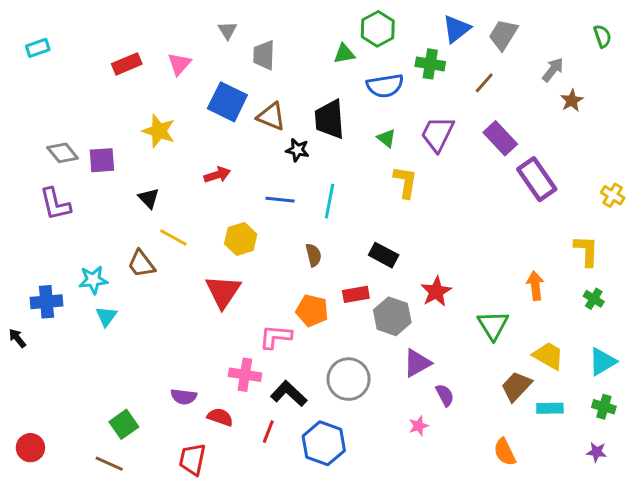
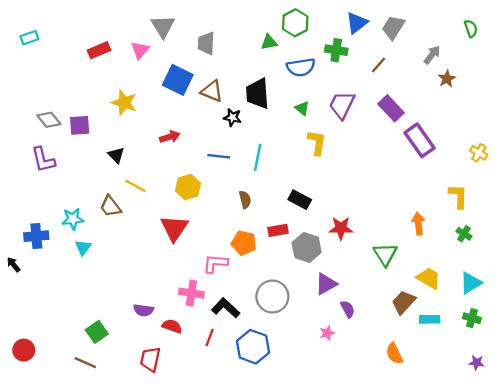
gray triangle: (227, 30) -> (163, 26), moved, size x1.6
red star: (436, 292) -> (341, 228), turned 30
purple star: (597, 452) -> (477, 363), moved

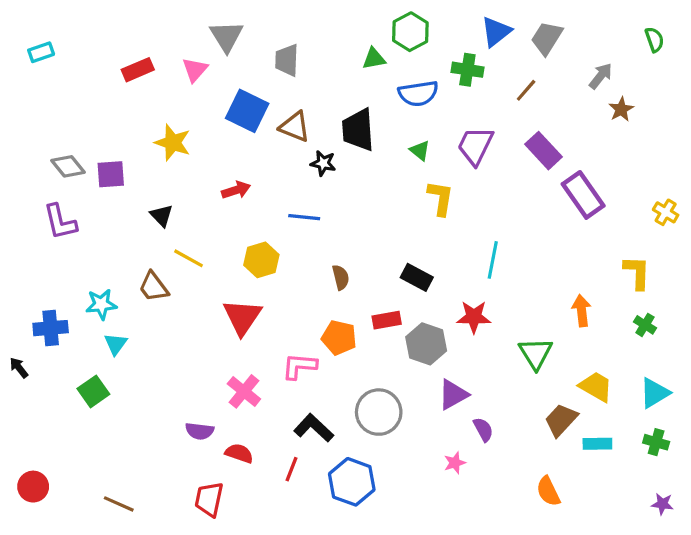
cyan line: (258, 157) -> (493, 260), moved
pink cross: (191, 293) -> (244, 391), moved, turned 30
green square: (97, 332) -> (93, 391), moved

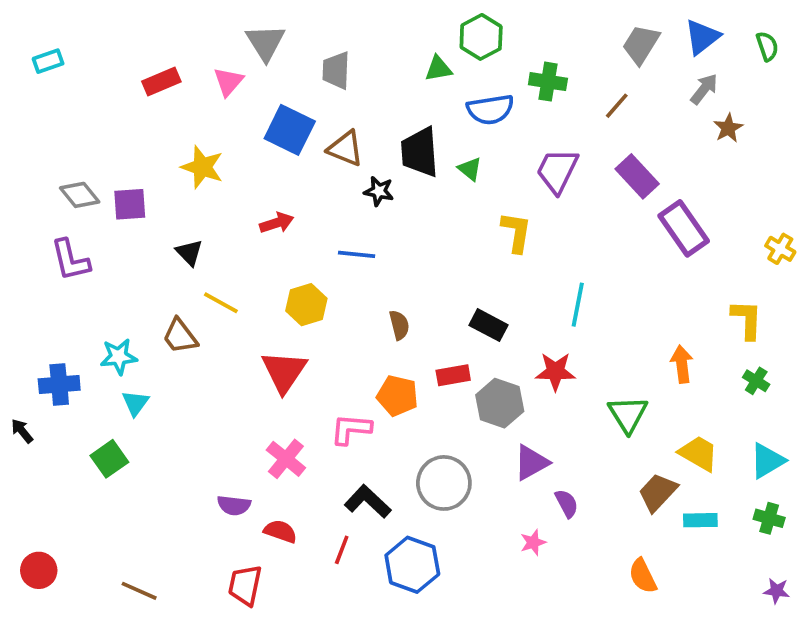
blue triangle: (496, 32) -> (702, 37), moved
green triangle: (420, 151) -> (470, 169), moved

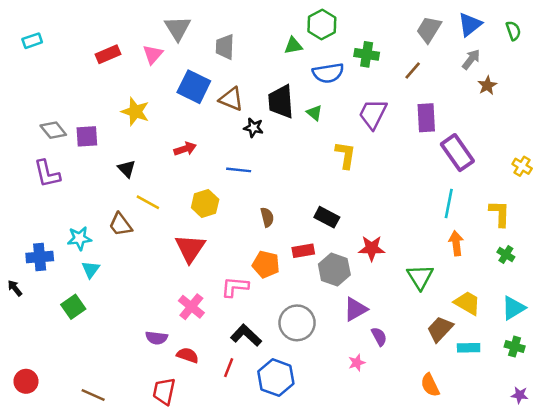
purple rectangle: (637, 176) -> (426, 118), turned 40
cyan line: (578, 305) -> (449, 204), moved

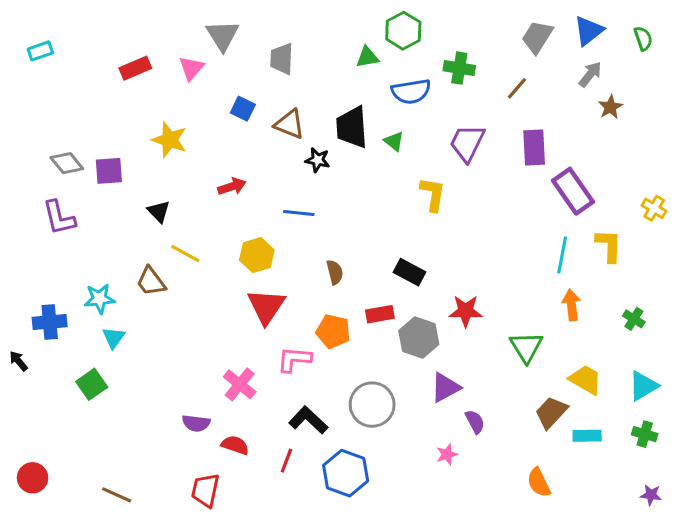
blue square: (194, 87) -> (243, 109), size x0.6
yellow L-shape: (500, 213) -> (609, 246), moved
red triangle: (190, 248) -> (266, 306), moved

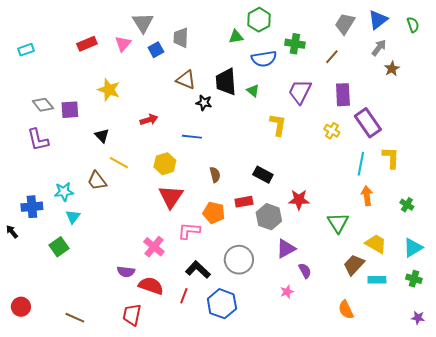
cyan rectangle: (40, 51) -> (26, 50), moved
blue square: (243, 109) -> (156, 50), moved, turned 35
yellow cross: (654, 208) -> (332, 131), moved
red semicircle: (235, 445) -> (151, 286), size x1.4

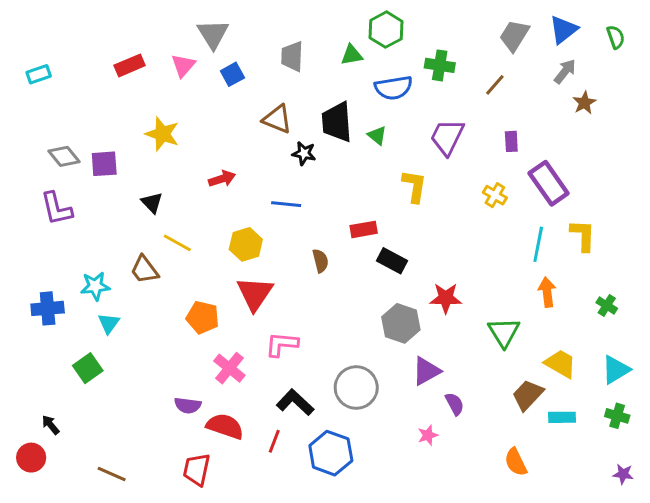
gray trapezoid: (181, 38) -> (292, 56), moved
purple rectangle: (343, 95) -> (511, 141), size x0.6
red rectangle: (244, 202) -> (364, 229), moved
orange pentagon: (214, 213) -> (203, 317), moved
black arrow: (12, 232) -> (51, 425), moved

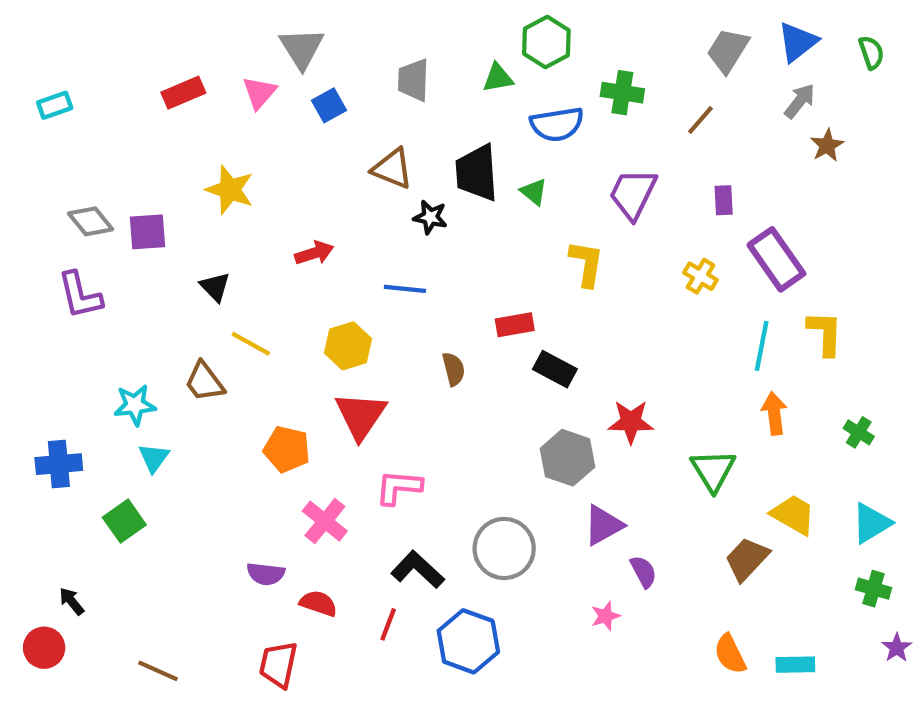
blue cross: (48, 308) -> (59, 464), moved
cyan rectangle: (562, 417) -> (795, 665), moved
red semicircle: (225, 426) -> (318, 603), size x0.7
purple star: (623, 474) -> (897, 648), moved, turned 30

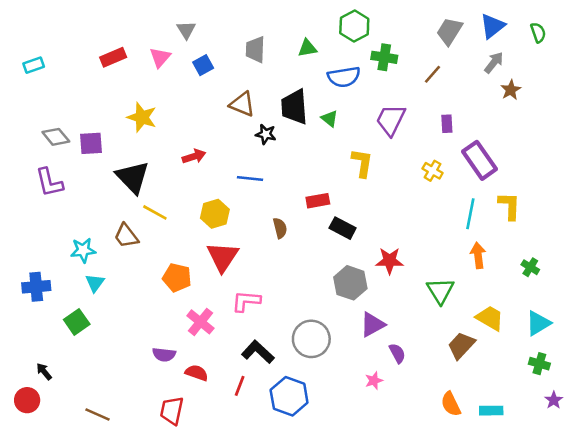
green hexagon: (546, 42) -> (354, 26), moved
gray triangle: (302, 48) -> (186, 30), size x0.7
black triangle: (215, 287) -> (133, 177), size x1.8

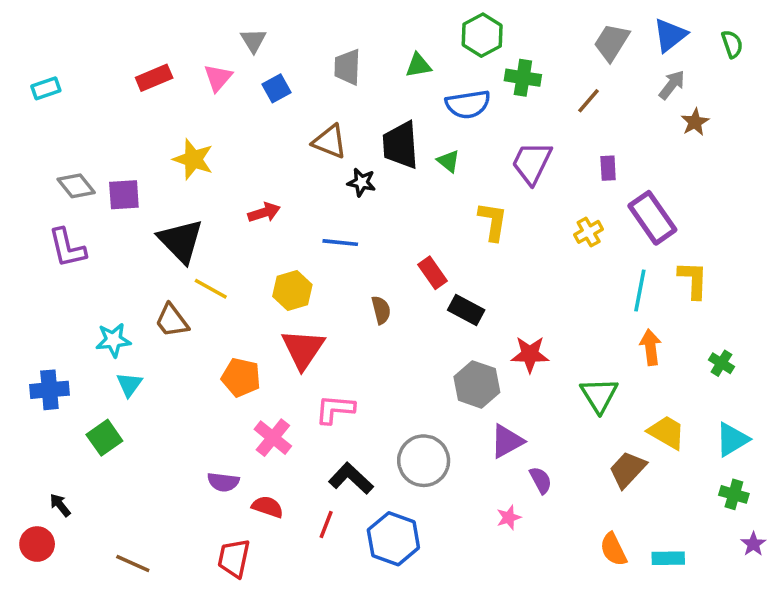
yellow cross: (433, 171) -> (589, 232), turned 30
red rectangle: (318, 201) -> (432, 273), turned 65

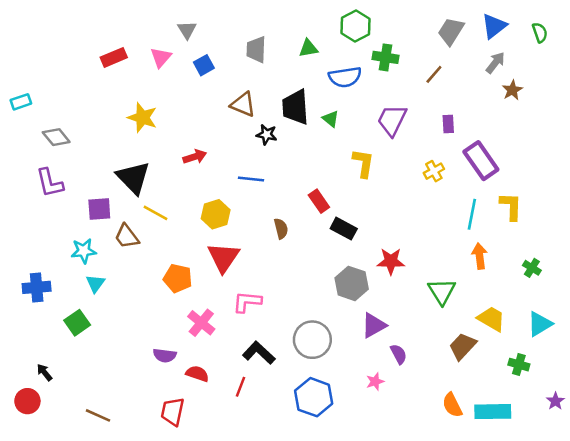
cyan rectangle: (46, 88) -> (21, 102), moved
purple square: (124, 195) -> (99, 209), moved
green cross: (734, 494) -> (519, 365), moved
blue hexagon: (393, 539) -> (314, 397), moved
cyan rectangle: (668, 558) -> (493, 412), size x1.5

